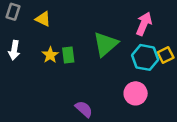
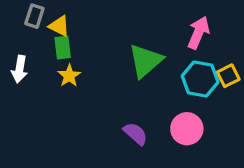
gray rectangle: (13, 12) -> (34, 16), moved
green rectangle: (68, 55) -> (63, 48), moved
purple semicircle: (84, 109) -> (136, 134), moved

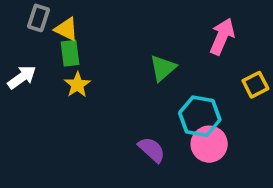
green triangle: (145, 61) -> (163, 68), size x0.7
white arrow: (20, 69) -> (22, 77), turned -135
cyan hexagon: (200, 79) -> (200, 116), moved

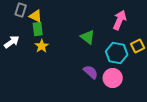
green triangle: (163, 68) -> (88, 37), turned -42
cyan hexagon: (200, 116) -> (117, 53), moved
purple semicircle: (152, 150) -> (91, 72), moved

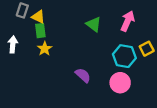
green triangle: (88, 37) -> (94, 24), moved
white arrow: (12, 42) -> (13, 44), turned -49
purple semicircle: (91, 72) -> (83, 75), moved

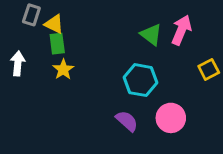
green triangle: (94, 24) -> (151, 35), moved
cyan hexagon: (124, 56) -> (141, 80), moved
purple semicircle: (83, 75) -> (127, 121), moved

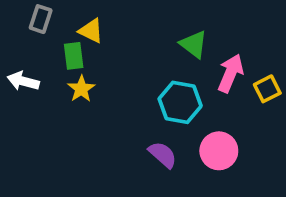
yellow triangle: (54, 24) -> (91, 31), moved
pink arrow: (181, 30) -> (230, 73), moved
white arrow: (18, 63) -> (23, 81), turned -80

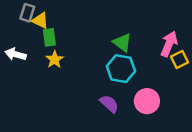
yellow triangle: (91, 31) -> (40, 20), moved
green triangle: (194, 44) -> (122, 43), moved
pink arrow: (230, 73) -> (169, 44), moved

